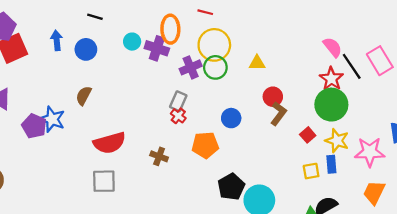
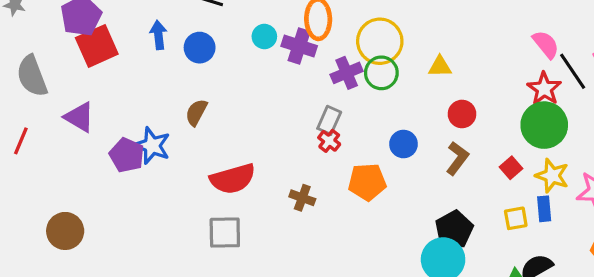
brown L-shape: (278, 114) -> (457, 158), moved
black pentagon: (231, 187) -> (454, 229), moved

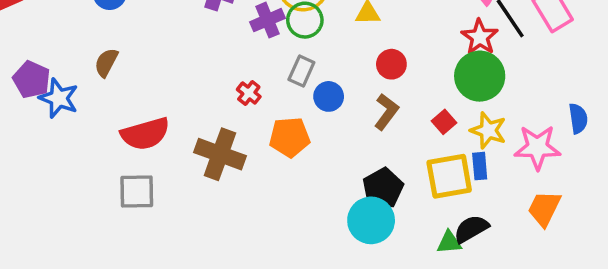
gray rectangle: (329, 120) -> (301, 71), moved
purple pentagon: (127, 155) -> (32, 79), moved
brown cross: (302, 198) -> (220, 154), size x1.8
yellow square: (516, 218) -> (449, 176), size x1.8

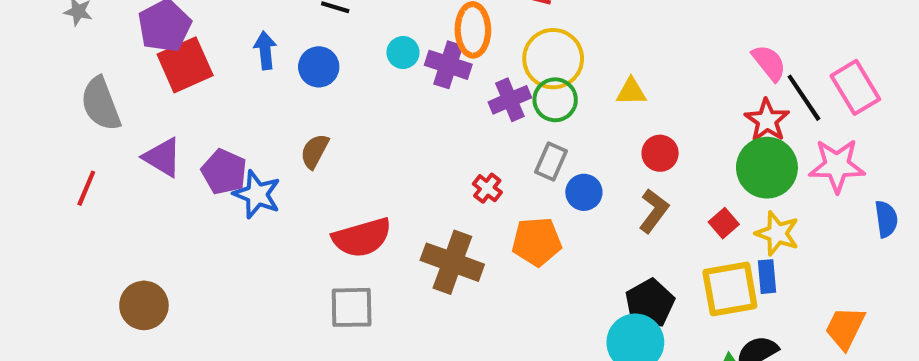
pink star: (537, 147) -> (837, 166), moved

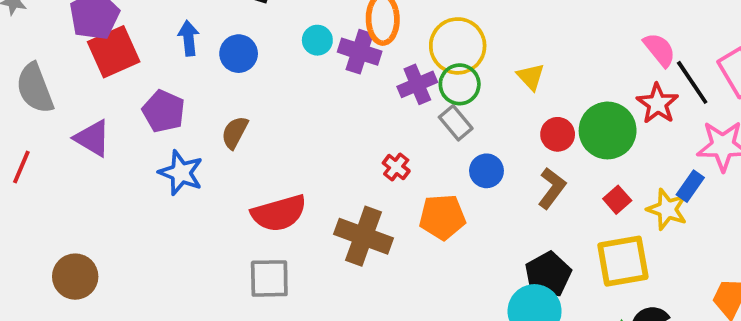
yellow triangle: (631, 92) -> (531, 77), turned 48
gray rectangle: (551, 161) -> (456, 123), moved, turned -64
green circle: (767, 168) -> (608, 130), moved
purple pentagon: (224, 172) -> (164, 111), moved
blue rectangle: (767, 277) -> (690, 186), moved, turned 40

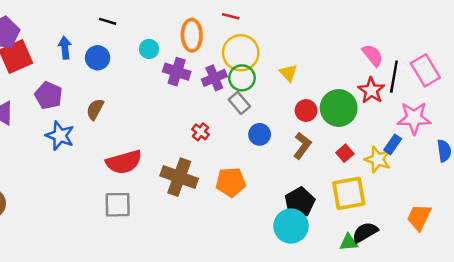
purple cross: (360, 52) -> (177, 72), moved
black line: (692, 82) -> (394, 77), turned 44
orange pentagon: (442, 217) -> (231, 182), moved

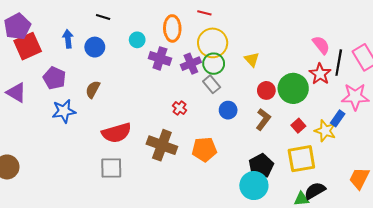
blue star: (60, 136) -> (64, 111), turned -30

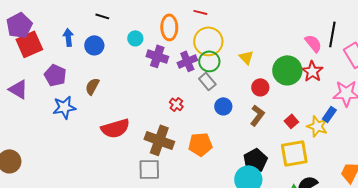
black line: (339, 63) -> (332, 34), moved
green circle: (293, 88) -> (287, 70), moved
gray square: (111, 168) -> (149, 169), moved

